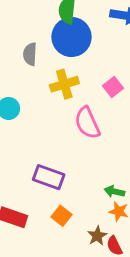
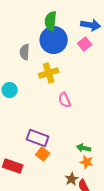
pink square: (113, 87) -> (85, 44), moved
pink semicircle: (87, 123) -> (65, 100), size x0.7
orange square: (61, 216) -> (43, 154), moved

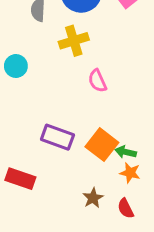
orange square: (43, 154) -> (102, 145), moved, size x1.5
brown star: (72, 179) -> (93, 198), moved

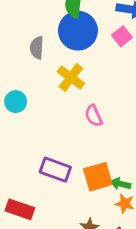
yellow cross: (74, 41) -> (71, 77), turned -36
orange square: (102, 145) -> (98, 177), turned 36

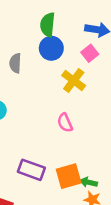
blue circle: (78, 31) -> (51, 48), size x0.7
yellow cross: (71, 77) -> (74, 81), moved

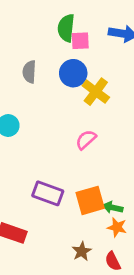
blue circle: (51, 48) -> (73, 73), moved
pink square: (90, 53) -> (80, 41), moved, turned 35
pink semicircle: (65, 123) -> (86, 140), turned 72

